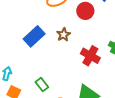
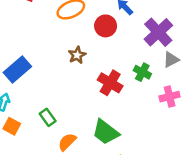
blue rectangle: (34, 36) -> (17, 69), moved

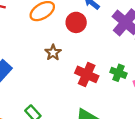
green cross: (142, 72) -> (118, 73), moved

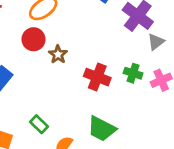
red circle: (76, 22) -> (34, 39), moved

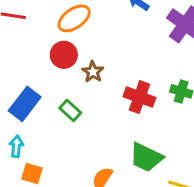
green rectangle: (39, 124) -> (70, 110), moved

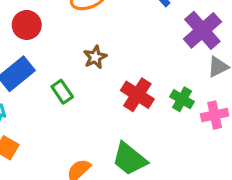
red circle: (64, 55) -> (27, 25), moved

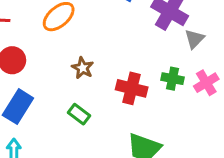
green rectangle: (62, 92) -> (79, 114), moved

